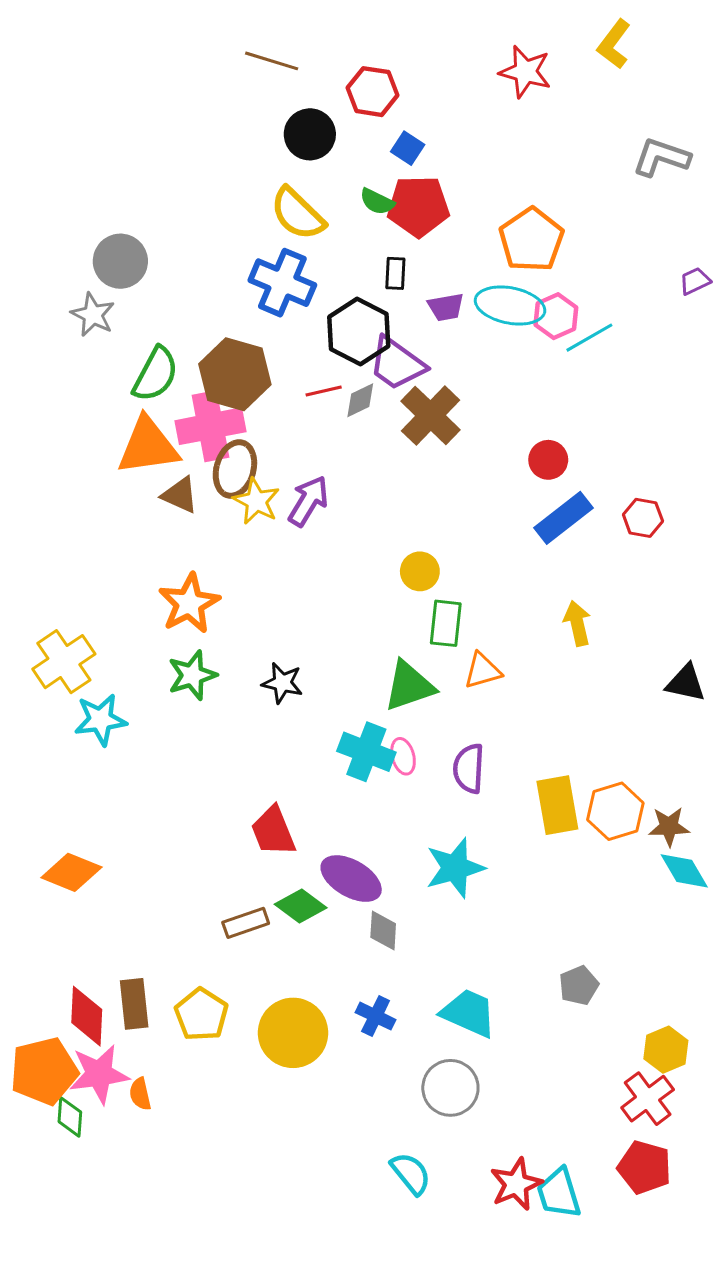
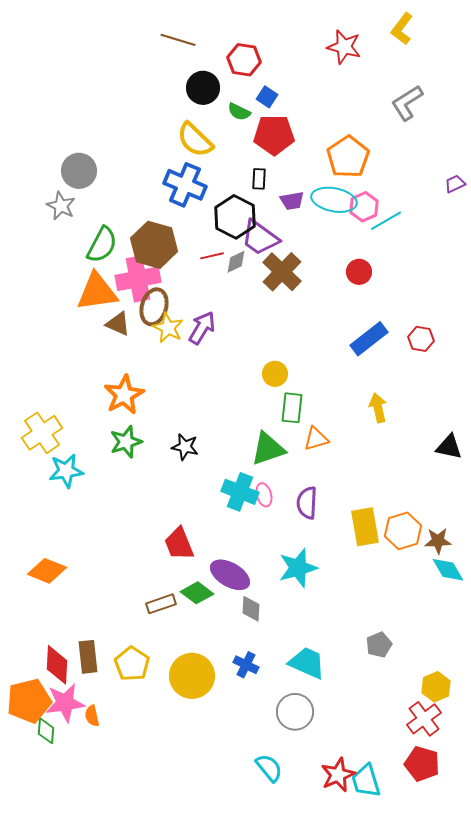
gray L-shape: (661, 157) -> (407, 103), moved, turned -51
green semicircle: (377, 202) -> (239, 112), moved
red circle: (548, 460) -> (359, 272), moved

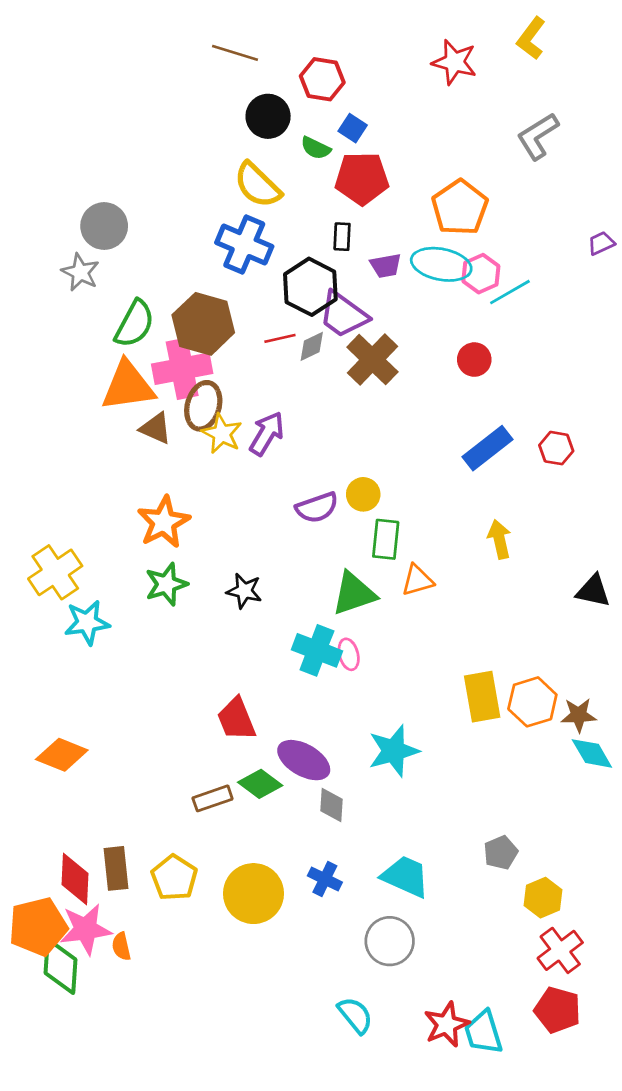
purple semicircle: (307, 503) -> (317, 508), moved, turned -112
yellow hexagon: (436, 687) -> (543, 898), moved
green diamond: (46, 731) -> (60, 966), size x1.6

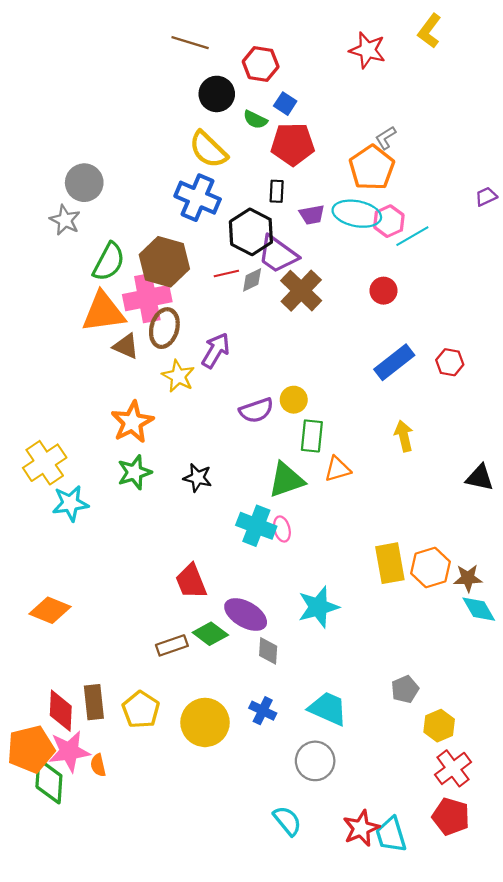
gray L-shape: (538, 136) -> (386, 138), moved, size x0.6
yellow star: (222, 434) -> (178, 376), moved

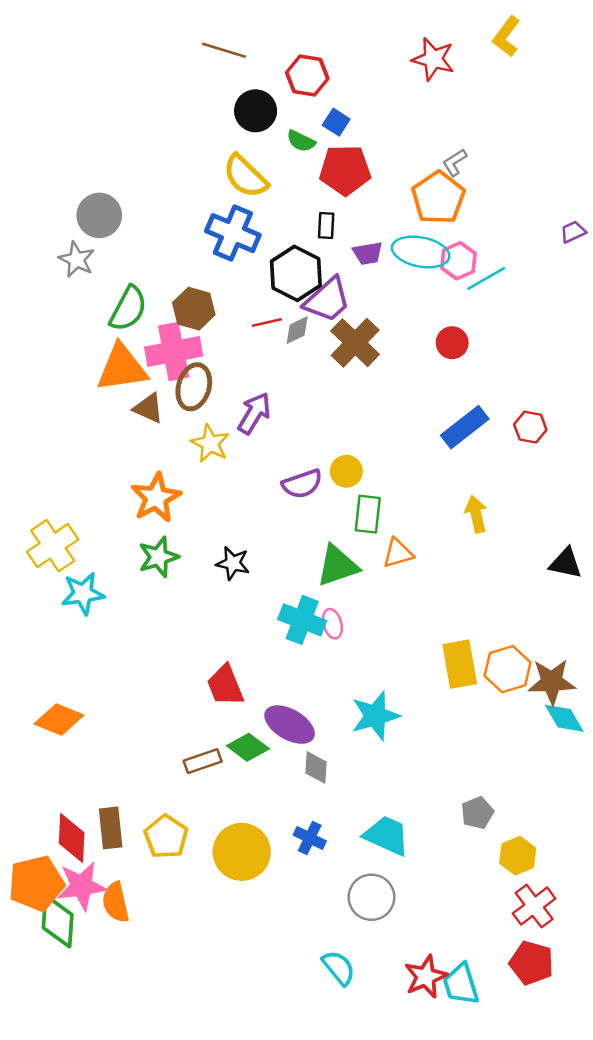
purple trapezoid: (278, 254) -> (327, 300), turned -78
brown hexagon: (164, 262) -> (194, 309), size x0.7
brown star: (468, 578) -> (552, 682), size x1.4
orange semicircle: (98, 765) -> (116, 902), size x1.5

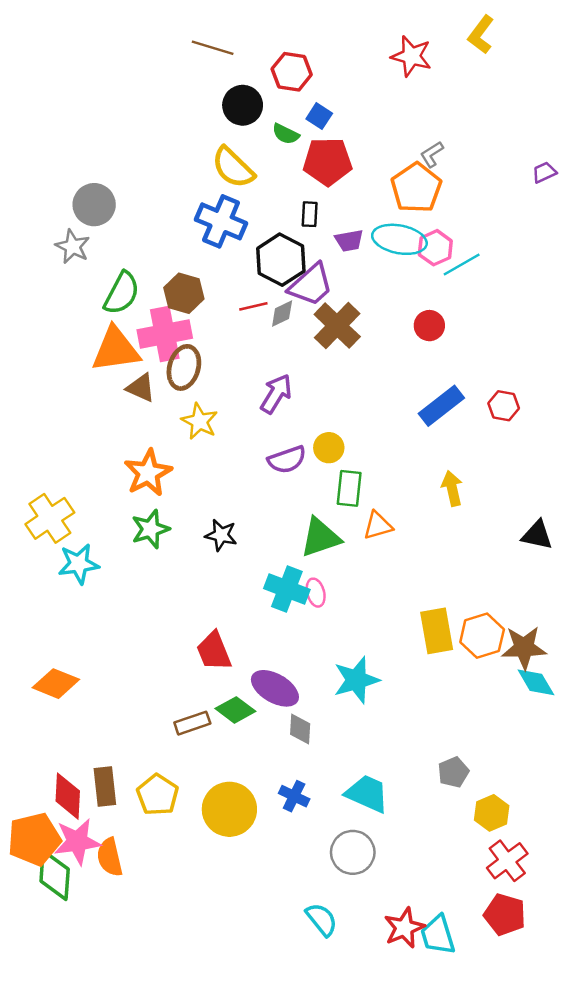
purple trapezoid: (573, 232) -> (544, 172), moved
purple arrow: (254, 413) -> (276, 394), moved

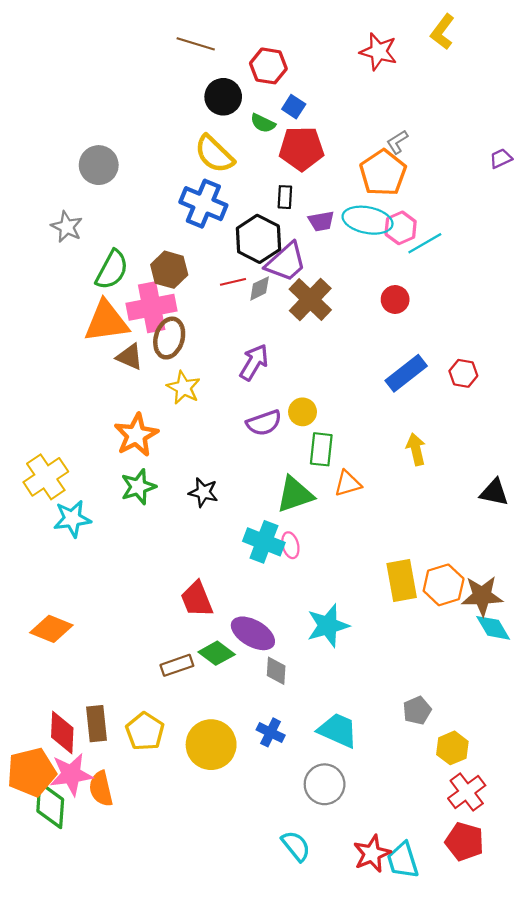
gray circle: (94, 205) -> (99, 165), moved

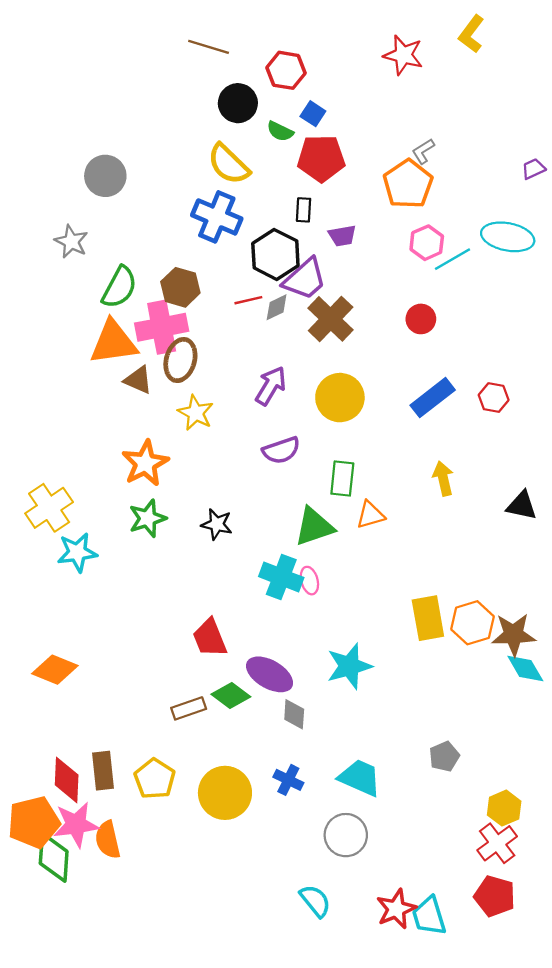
cyan ellipse: (368, 220) -> (508, 237), moved
yellow circle: (303, 412) -> (340, 398), moved, size x1.6
black triangle: (494, 492) -> (522, 505), moved
yellow hexagon: (452, 748) -> (504, 808), moved

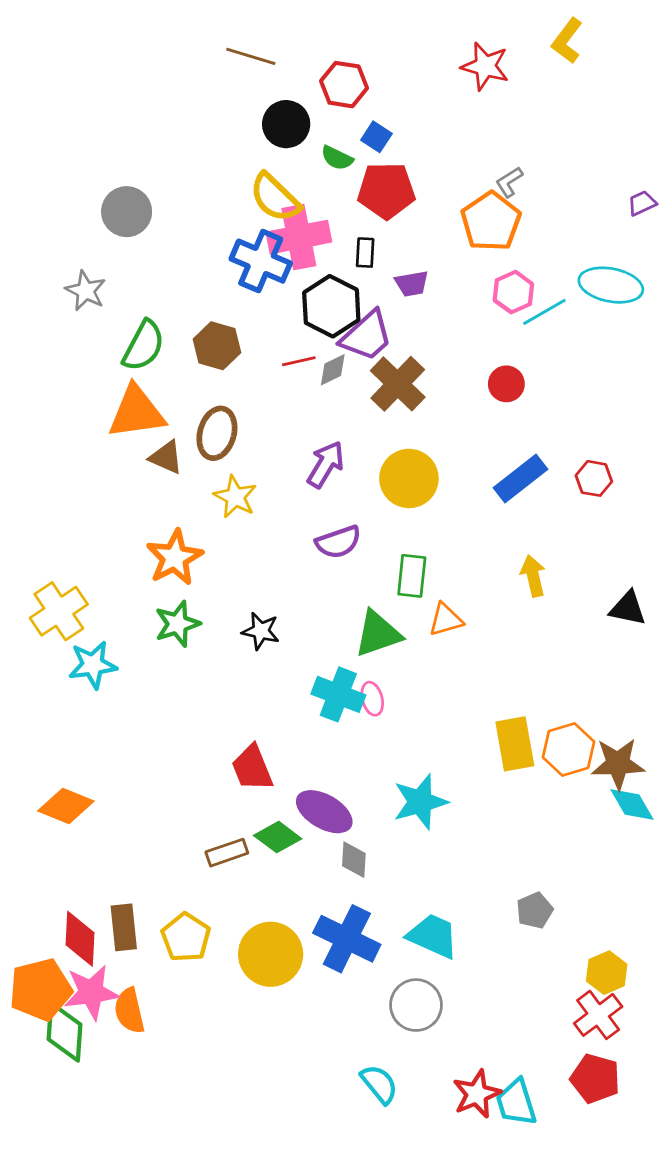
pink cross: (162, 327) -> (299, 237), moved
blue cross: (288, 780) -> (347, 939), size x1.8

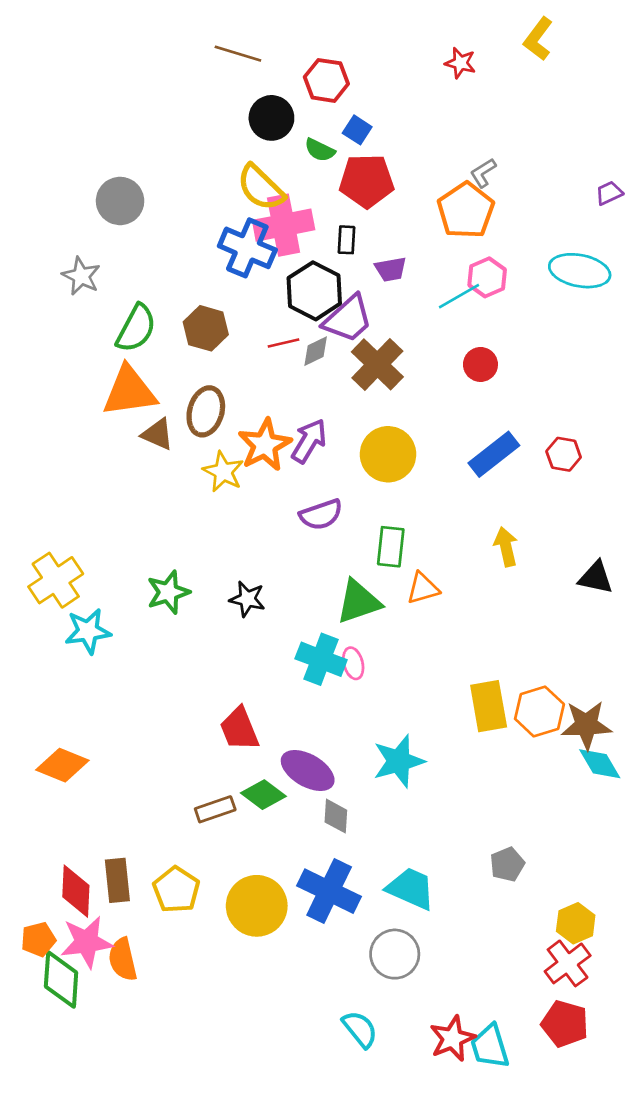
red star: (485, 66) -> (460, 63), size x0.7
cyan line: (544, 312) -> (459, 296), moved
orange star: (175, 558) -> (265, 445), moved
orange pentagon: (40, 990) -> (38, 939), size x0.6

